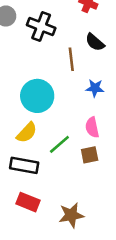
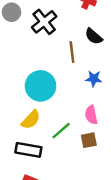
black cross: (41, 26) -> (44, 22), turned 30

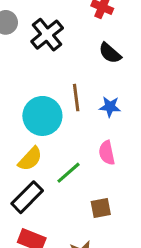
brown line: (72, 52) -> (76, 98), moved
brown square: (89, 140) -> (101, 208), moved
black rectangle: (28, 150) -> (27, 197), turned -55

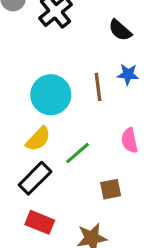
brown line: (76, 98) -> (98, 87), moved
blue star: (110, 107) -> (128, 74), moved
pink semicircle: (107, 153) -> (129, 140), moved

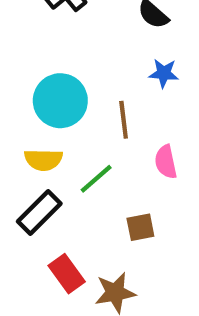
brown line: (98, 87) -> (124, 120), moved
yellow semicircle: (38, 139) -> (43, 160), turned 48
red rectangle: (40, 222) -> (67, 274), moved, turned 32

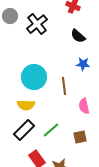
green line: (96, 179) -> (51, 130), moved
brown square: (140, 227) -> (80, 137), moved

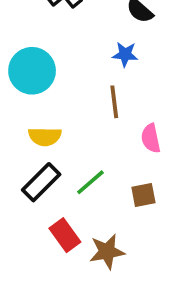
blue star: (83, 64) -> (125, 54), moved
cyan circle: (34, 77) -> (32, 71), moved

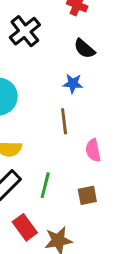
green line: (90, 182) -> (45, 185), turned -35

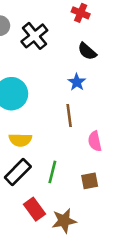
blue star: (73, 83) -> (77, 82), turned 30

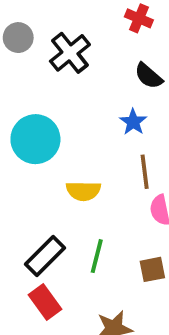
brown line: (69, 116) -> (145, 172), moved
yellow semicircle: (20, 140) -> (83, 191), moved
red rectangle: (34, 209) -> (45, 302), moved

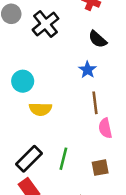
cyan circle: (35, 139) -> (23, 81), size x0.7
yellow semicircle: (83, 191) -> (40, 109), moved

